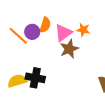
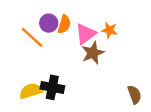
purple circle: (32, 32) -> (49, 23), moved

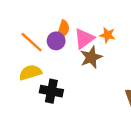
purple circle: (49, 23) -> (56, 41), moved
yellow semicircle: (31, 91) -> (30, 72), moved

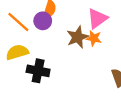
orange star: (108, 35) -> (94, 38), moved
pink triangle: (84, 39) -> (97, 19), moved

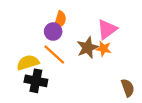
orange line: (18, 22) -> (54, 54), moved
black cross: (38, 71) -> (36, 81), moved

